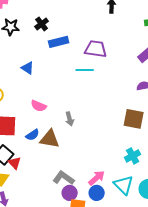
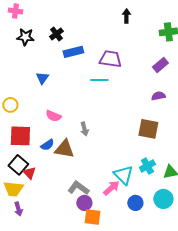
blue triangle: (28, 68) -> (42, 78), turned 32
cyan triangle: (124, 185) -> (123, 175), moved
blue circle: (97, 193) -> (135, 203), moved

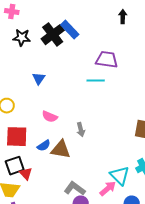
black cross: (56, 34) -> (53, 35), size x1.6
blue rectangle: (73, 52) -> (70, 30), moved, turned 60
black square: (18, 165) -> (15, 166), turned 30

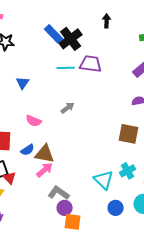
black cross: (53, 35) -> (71, 39), moved
cyan line: (96, 81) -> (66, 68), moved
gray arrow: (81, 130) -> (68, 108), moved, turned -112
pink arrow: (108, 189) -> (45, 170), moved

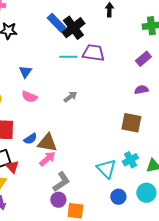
pink semicircle: (34, 121) -> (29, 97), moved
gray L-shape: (59, 193) -> (61, 182), turned 110
purple circle: (65, 208) -> (58, 200), moved

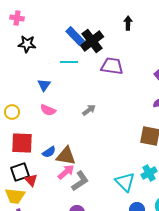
cyan line: (68, 57) -> (69, 62), moved
gray L-shape: (61, 182) -> (80, 181), moved

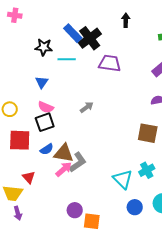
black star: (27, 44) -> (44, 47), moved
black square: (20, 172) -> (45, 122), moved
gray L-shape: (80, 181) -> (78, 162), moved

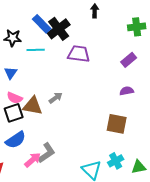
blue semicircle: (47, 149) -> (16, 140), size x1.5
brown triangle: (64, 153) -> (33, 106), moved

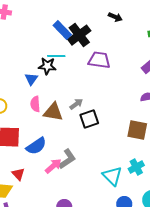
black arrow: (95, 11) -> (115, 17), turned 112
black star: (13, 38) -> (47, 66), moved
pink semicircle: (15, 98) -> (35, 104), turned 63
black square: (14, 113) -> (89, 119), moved

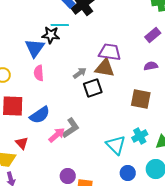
purple trapezoid: (99, 60) -> (110, 52), moved
blue triangle: (31, 79) -> (35, 48), size x1.5
brown triangle: (53, 112) -> (105, 68), moved

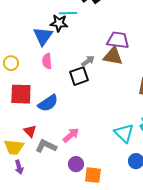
black square: (93, 88) -> (79, 76), moved
gray L-shape: (71, 128) -> (46, 146), moved, turned -120
pink arrow: (57, 135) -> (71, 135), moved

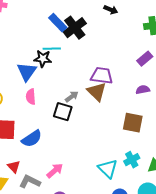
brown triangle: (113, 56) -> (97, 92), turned 35
black square: (79, 76) -> (63, 112), turned 36

